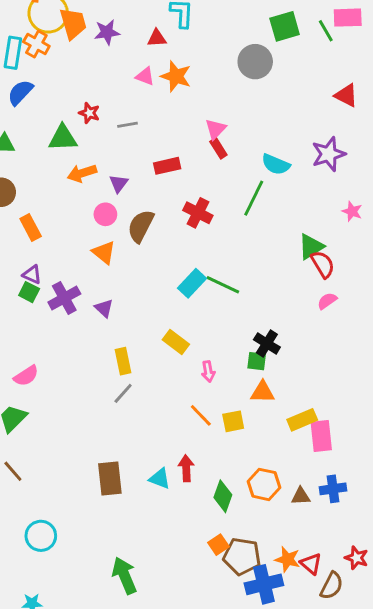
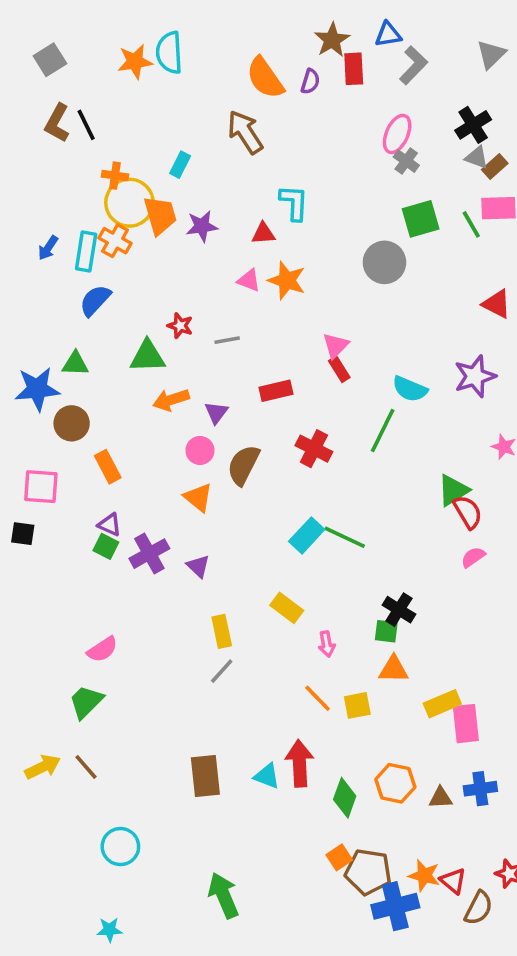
red arrow: (186, 468) -> (299, 763), size x1.4

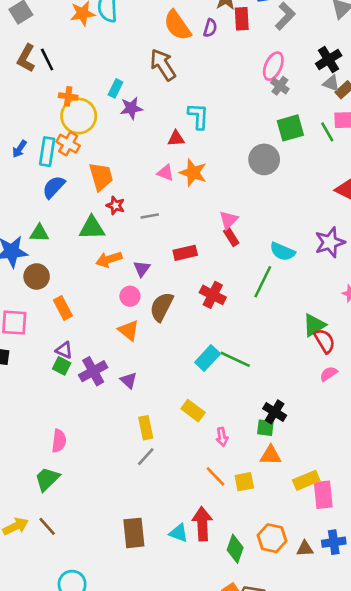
orange trapezoid: (160, 215) -> (101, 177), moved
purple star: (202, 226) -> (131, 108), moved
pink semicircle: (102, 649) -> (59, 441), turned -50

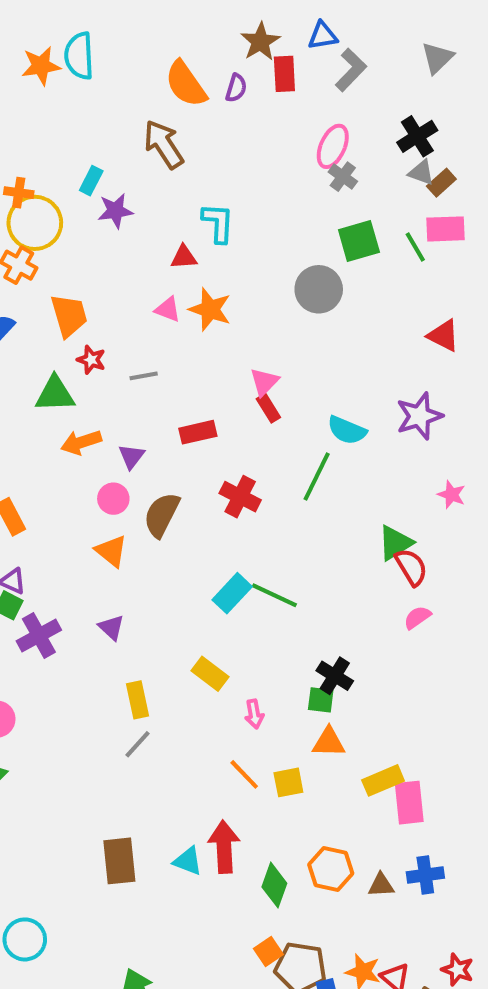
purple cross: (93, 371) -> (39, 636), moved

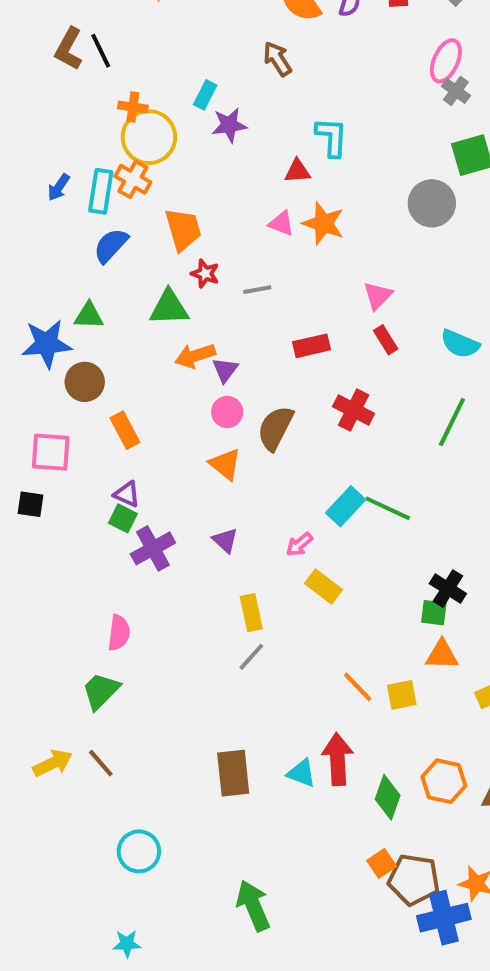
brown arrow: (164, 144) -> (277, 59), size x0.7
red rectangle: (268, 408) -> (386, 340), moved
purple triangle: (131, 456) -> (225, 370), moved
green line: (317, 476) -> (452, 422), moved
pink arrow: (254, 714) -> (299, 544), moved, turned 60

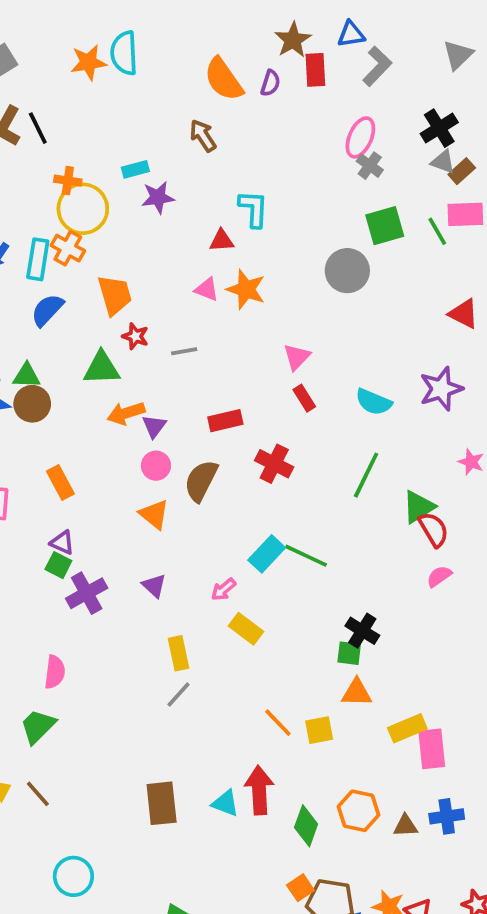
cyan rectangle: (205, 95) -> (135, 169), turned 48
red rectangle: (311, 346) -> (225, 421), moved
brown circle: (85, 382) -> (32, 404), moved

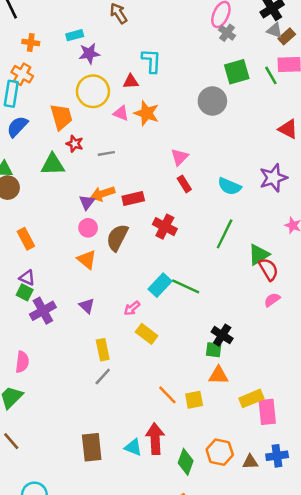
yellow circle: (83, 209) -> (93, 91), moved
orange cross: (68, 248) -> (22, 74), moved
orange arrow: (126, 413) -> (103, 194), moved

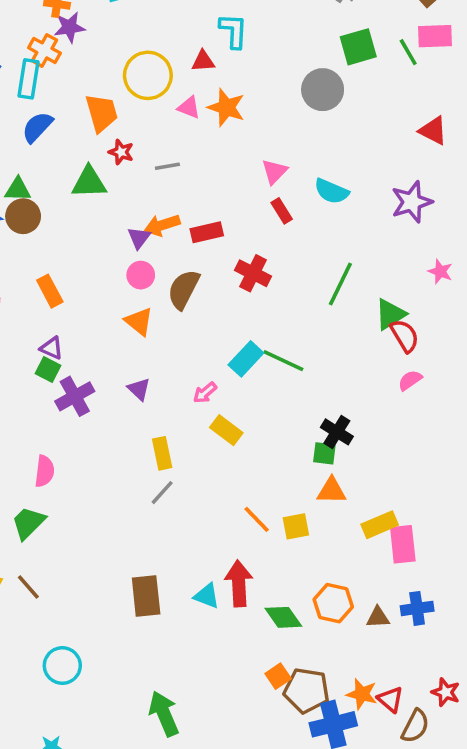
purple star: (89, 53) -> (69, 27), moved
cyan semicircle: (229, 186) -> (332, 191), moved
green diamond: (186, 462) -> (283, 617), turned -55

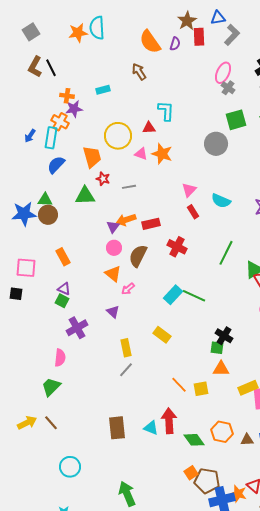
pink arrow: (205, 393) -> (128, 289), moved
purple cross: (75, 396) -> (77, 328), moved
orange star: (362, 694) -> (238, 494), moved

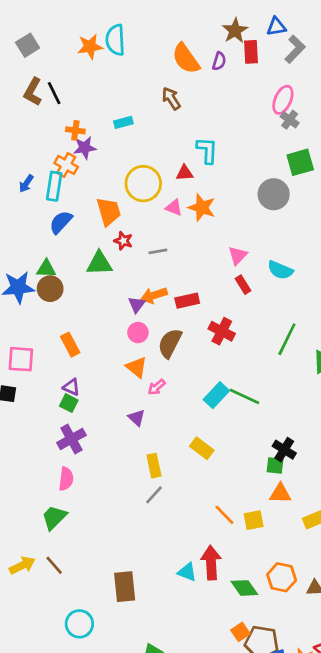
purple cross: (77, 328) -> (71, 439), moved
brown rectangle: (117, 428) -> (125, 587), moved

